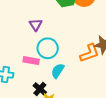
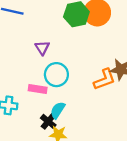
cyan semicircle: (58, 71) -> (58, 110), moved

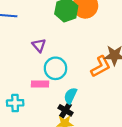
cyan semicircle: (58, 110) -> (70, 96), moved
black cross: (48, 121) -> (66, 110), moved

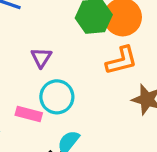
orange L-shape: (101, 67) -> (122, 61), moved

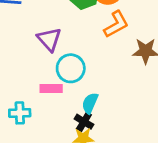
purple triangle: (41, 58) -> (49, 39), size x1.4

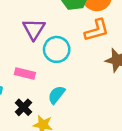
cyan circle: (71, 68) -> (57, 49), moved
black cross: (84, 122) -> (23, 107), moved

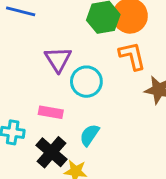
orange L-shape: (97, 30) -> (132, 56), turned -84
black cross: (23, 107) -> (52, 152), size x1.5

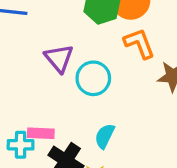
pink rectangle: (51, 112) -> (41, 133), moved

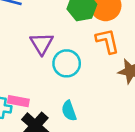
cyan semicircle: (105, 136) -> (69, 111), turned -54

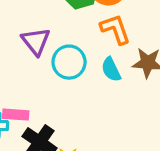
cyan semicircle: (69, 111) -> (111, 69), moved

